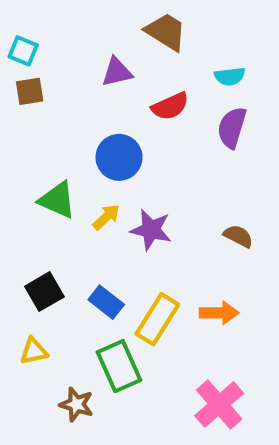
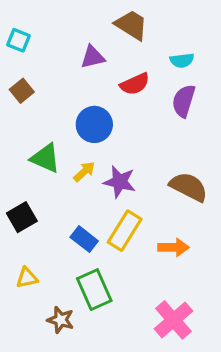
brown square: (30, 91) -> (22, 91), moved, turned -30
brown semicircle: (238, 236) -> (189, 187), size x1.6
black square: (44, 292) -> (22, 217), moved
yellow rectangle: (157, 319) -> (125, 231), moved

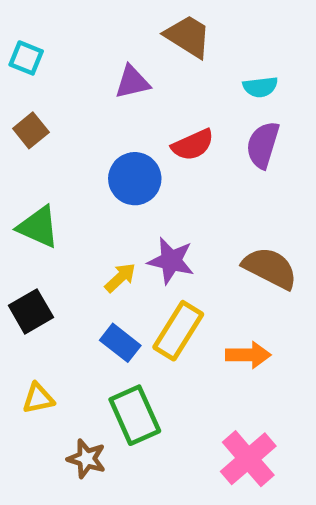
red semicircle: (135, 84) -> (193, 145), moved
green triangle: (45, 158) -> (38, 227), moved
yellow arrow: (84, 172) -> (120, 278), moved

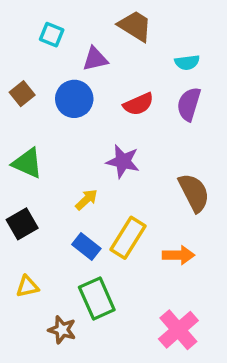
cyan square: (26, 58) -> (52, 35), moved
blue circle: (135, 179) -> (74, 99), moved
purple star: (171, 261) -> (123, 161), moved
brown semicircle: (270, 268) -> (194, 193), turned 36

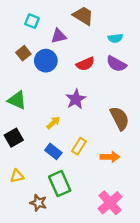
brown square: (22, 94) -> (23, 53), moved
purple semicircle: (189, 104) -> (116, 64), turned -78
purple star: (123, 161) -> (76, 99), turned 30
yellow rectangle: (128, 238) -> (79, 146), size x0.7

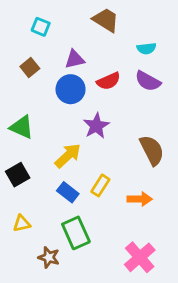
purple triangle: (59, 36) -> (75, 59), moved
blue circle: (46, 61) -> (71, 89), moved
yellow arrow: (53, 123) -> (68, 156), size x1.5

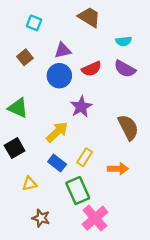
yellow triangle: (22, 223) -> (30, 184), moved
green rectangle: (76, 233) -> (78, 191), moved
pink cross: (140, 257) -> (95, 218), moved

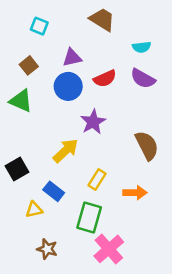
green triangle: (18, 108) -> (21, 101), moved
blue rectangle: (57, 163) -> (54, 191), moved
green rectangle: (78, 191) -> (89, 218), turned 40

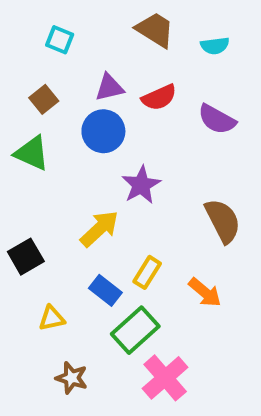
cyan semicircle: (142, 47) -> (215, 46), moved
red semicircle: (105, 79) -> (159, 97), moved
blue rectangle: (54, 191) -> (105, 290), moved
orange arrow: (135, 193) -> (205, 292), turned 40
green rectangle: (89, 218) -> (135, 330), turned 32

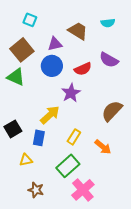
brown trapezoid: (155, 30) -> (78, 31), moved
red semicircle: (159, 97) -> (83, 69), moved
brown square: (44, 99) -> (22, 50), size x1.6
brown semicircle: (223, 221) -> (112, 111), turned -110
blue rectangle: (105, 290) -> (39, 138), moved, turned 63

